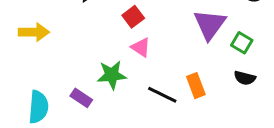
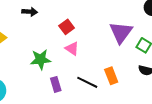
green star: (112, 75) -> (41, 59), moved
purple rectangle: (81, 98) -> (56, 84), moved, turned 40

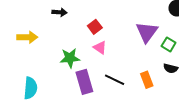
orange rectangle: (111, 76) -> (147, 80), moved
purple rectangle: (56, 84) -> (84, 82), size x1.6

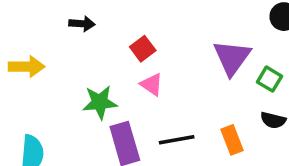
black line: (115, 80) -> (177, 140), turned -36

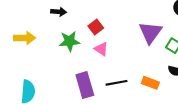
green star: (100, 102) -> (69, 41), moved
orange rectangle: (232, 140) -> (150, 83), turned -49

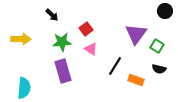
black arrow: (59, 12) -> (52, 15), turned 40
black line: (117, 83) -> (115, 66), moved, turned -48
purple rectangle: (85, 85) -> (63, 71), moved

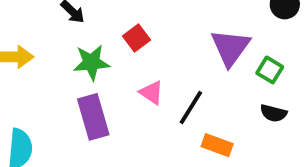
pink triangle: (91, 49) -> (151, 93), moved
orange rectangle: (136, 80) -> (217, 145), moved

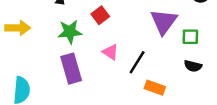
green square: (270, 70) -> (190, 37), turned -30

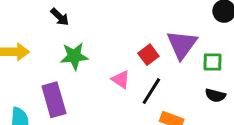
red square: (100, 15) -> (148, 55), moved
purple rectangle: (71, 69) -> (54, 100), moved

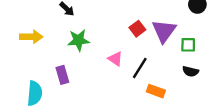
red square: (148, 55) -> (137, 29), moved
purple rectangle: (54, 100) -> (62, 75), size x0.7

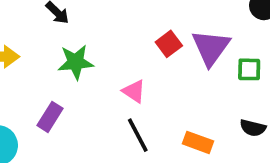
black line: (140, 68) -> (138, 135), moved, turned -60
black semicircle: (190, 71) -> (253, 128), moved
purple rectangle: (62, 75) -> (50, 117), turned 48

